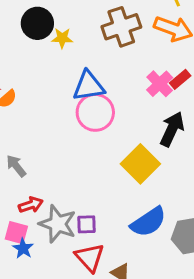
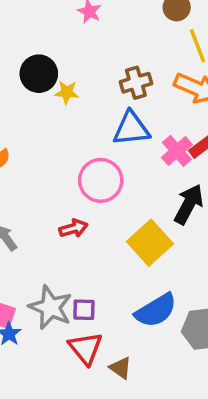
brown cross: (121, 27) -> (136, 83), size x0.7
blue triangle: (89, 86) -> (131, 129), moved
red arrow: (31, 205) -> (73, 228), moved

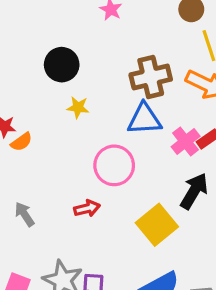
brown cross: (136, 83) -> (151, 77), size x1.4
yellow star: (67, 92) -> (78, 107), moved

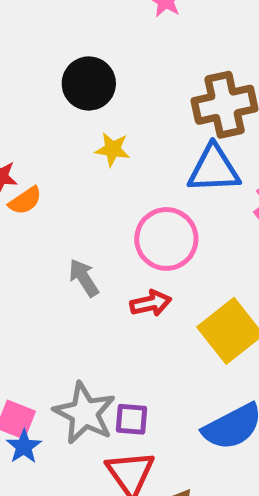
red arrow: (87, 208) -> (151, 303), moved
gray arrow: (24, 214) -> (84, 278), moved

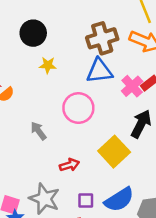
red arrow: (151, 303) -> (69, 165), moved
purple square: (131, 419) -> (86, 201), moved

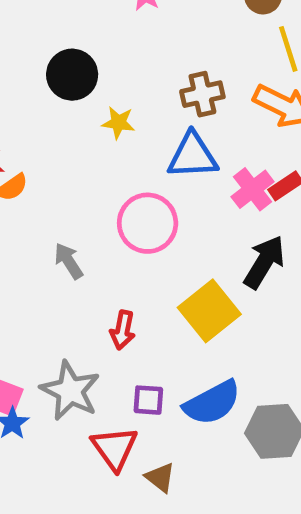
brown cross: (102, 38) -> (202, 94), size x0.7
yellow star: (48, 65) -> (118, 123), moved
red arrow: (69, 165) -> (123, 330), turned 114

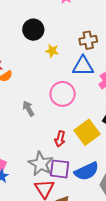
red arrow: (123, 330) -> (60, 139), moved
gray star: (70, 391) -> (41, 164), moved
purple square: (148, 400) -> (60, 169), size x1.5

